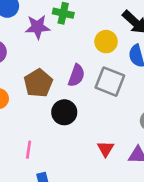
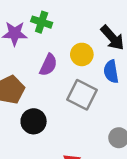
purple semicircle: (76, 75) -> (48, 65), moved

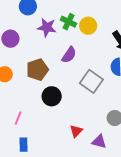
yellow circle: (82, 54) -> (88, 26), moved

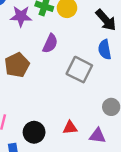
black circle: (52, 96) -> (34, 132), moved
red triangle: (76, 131) -> (70, 128), turned 48

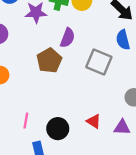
brown pentagon: (17, 65) -> (49, 60), moved
red triangle: (70, 128) -> (94, 121), turned 42

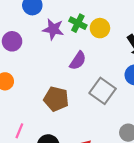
brown pentagon: (49, 60) -> (56, 99), moved, turned 30

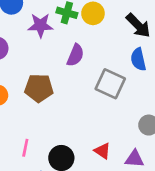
brown pentagon: (56, 99) -> (39, 88), moved

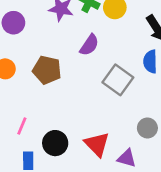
red triangle: (103, 151) -> (97, 144), size x1.5

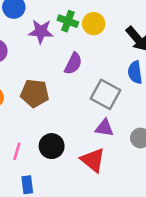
black circle: (55, 143) -> (52, 146), moved
purple triangle: (127, 158) -> (104, 128), moved

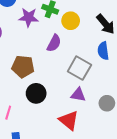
yellow circle: (94, 24) -> (71, 21), moved
black circle: (52, 146) -> (36, 93), moved

